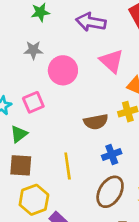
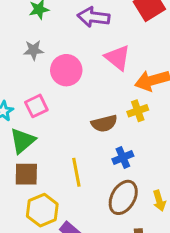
green triangle: (19, 134) -> (23, 141), size x1.4

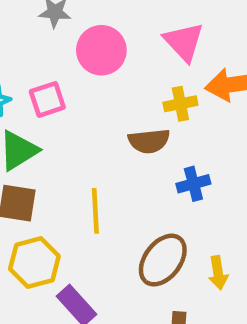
yellow cross: (138, 111) -> (180, 104), moved
blue cross: (123, 158) -> (193, 184), moved

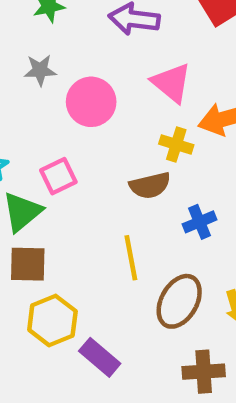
pink square: (47, 99) -> (58, 176), moved
yellow cross: (180, 104) -> (176, 144), turned 36
yellow line: (95, 211) -> (131, 258), moved

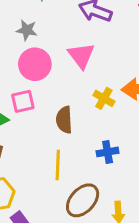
pink triangle: (172, 83) -> (81, 56), moved
pink circle: (91, 102) -> (35, 64), moved
brown semicircle: (150, 185) -> (64, 120), moved, turned 88

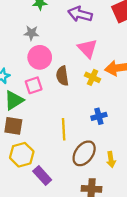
pink triangle: (81, 56) -> (87, 49), moved
brown semicircle: (64, 120) -> (62, 76), moved

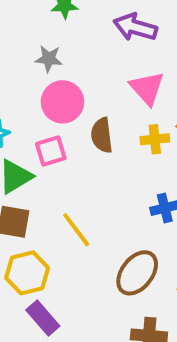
yellow cross: (93, 77) -> (155, 139), turned -32
yellow line: (64, 129) -> (76, 230), moved, turned -35
purple rectangle: (42, 175) -> (43, 318), moved

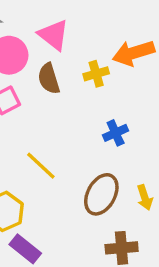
pink triangle: (147, 88) -> (54, 35), moved

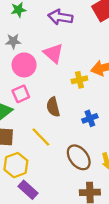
brown semicircle: (49, 79) -> (53, 107), moved
brown ellipse: (101, 194) -> (79, 157), turned -70

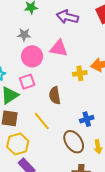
pink triangle: (53, 53) -> (59, 48), turned -36
blue cross: (90, 118) -> (87, 119), moved

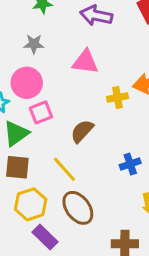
pink circle: (32, 56) -> (27, 83), moved
brown semicircle: (55, 95) -> (82, 131), turned 54
brown ellipse: (74, 142) -> (78, 208), moved

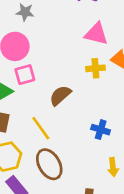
pink triangle: (85, 62) -> (96, 34), moved
blue cross: (130, 164) -> (101, 130), turned 30

